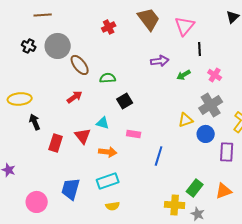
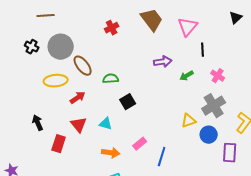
yellow ellipse: (20, 99) -> (56, 81), moved
pink rectangle: (134, 134) -> (140, 144), moved, turned -48
red triangle: (83, 136) -> (79, 125), moved

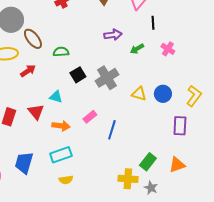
gray cross: (214, 106) -> (107, 78), moved
yellow triangle: (189, 121) -> (139, 94), turned 35
red triangle: (79, 125) -> (36, 112), moved
blue circle: (209, 135) -> (163, 94), moved

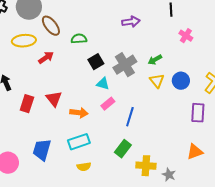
green arrow: (137, 49) -> (155, 60), moved
yellow triangle: (139, 94) -> (157, 81), turned 35
cyan triangle: (56, 97) -> (103, 84), moved
green rectangle: (148, 162) -> (123, 149), moved

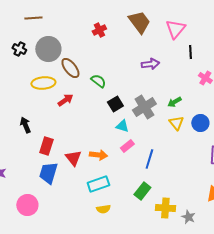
green semicircle: (79, 39) -> (98, 81), turned 42
red triangle: (54, 99) -> (73, 158), moved
blue trapezoid: (42, 150) -> (48, 173), moved

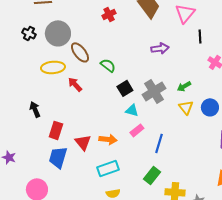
red arrow: (65, 100) -> (75, 84), turned -98

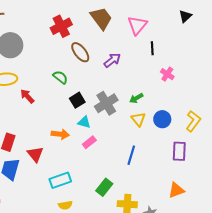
red cross: (109, 14) -> (61, 26), size x1.5
purple arrow: (160, 48) -> (112, 60), turned -30
brown ellipse: (80, 52) -> (80, 52), moved
orange arrow: (108, 139) -> (60, 134), moved
blue line: (159, 143) -> (131, 155), moved

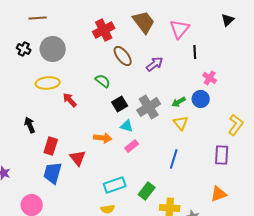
blue circle: (162, 119) -> (201, 99), moved
cyan rectangle: (60, 180) -> (115, 185), moved

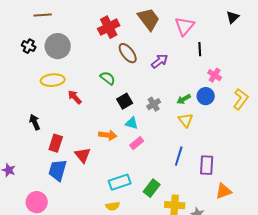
gray cross: (149, 107) -> (154, 104), size x0.6
yellow L-shape: (236, 125) -> (241, 99), moved
purple rectangle: (222, 155) -> (207, 165), moved

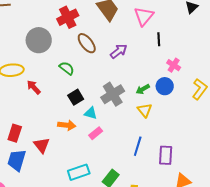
gray circle: (58, 46) -> (39, 40), moved
black square: (125, 101) -> (76, 97), moved
gray cross: (154, 104) -> (113, 94), size x1.6

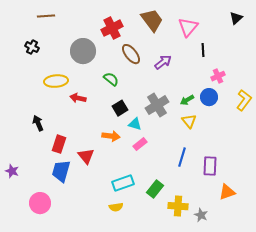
pink cross: (174, 65) -> (218, 76), turned 32
red arrow: (34, 87) -> (78, 98), turned -35

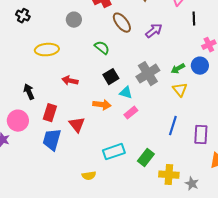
gray circle: (83, 51) -> (74, 20), size x0.6
red arrow: (78, 98) -> (70, 81), moved
pink circle: (40, 203) -> (18, 121), moved
yellow semicircle: (116, 207) -> (89, 176), moved

